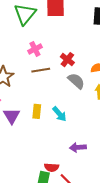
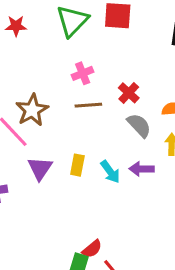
purple arrow: (78, 147) -> (142, 169), moved
red semicircle: (52, 167) -> (92, 249), turned -48

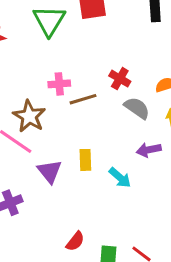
pink cross: (83, 73) -> (59, 84), moved, turned 30
cyan arrow: (110, 172) -> (120, 178), moved
red semicircle: (92, 249) -> (75, 241), moved

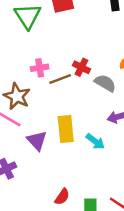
red cross: (120, 79) -> (81, 67), moved
yellow rectangle: (85, 160) -> (66, 129), size x1.5

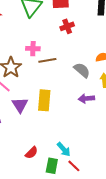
red cross: (81, 67) -> (67, 26), moved, turned 32
cyan arrow: (95, 141) -> (64, 149), moved

